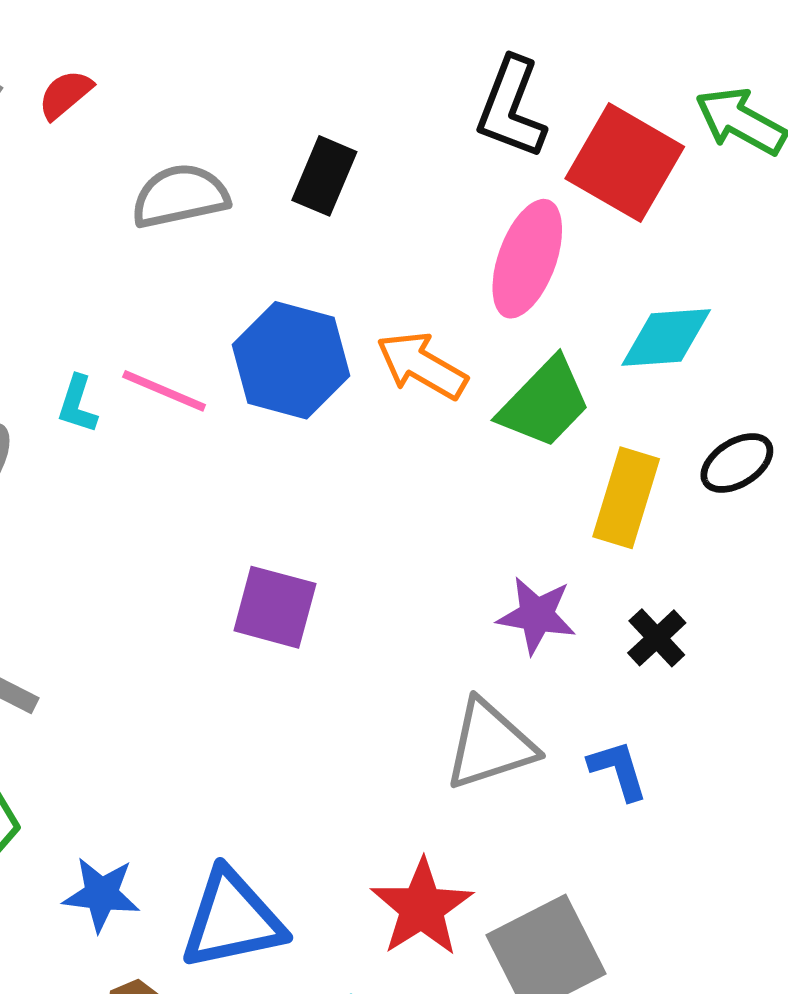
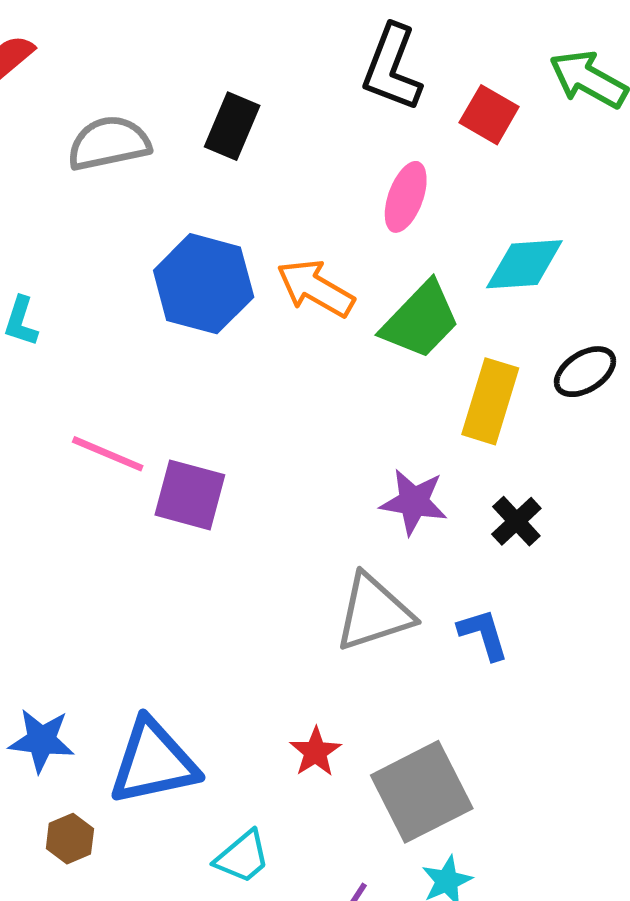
red square: (625, 163) -> (489, 115), size x0.6
pink ellipse: (527, 259) -> (406, 197), size x0.7
pink line: (164, 391) -> (108, 454), moved
red star: (422, 908) -> (315, 752), size x0.6

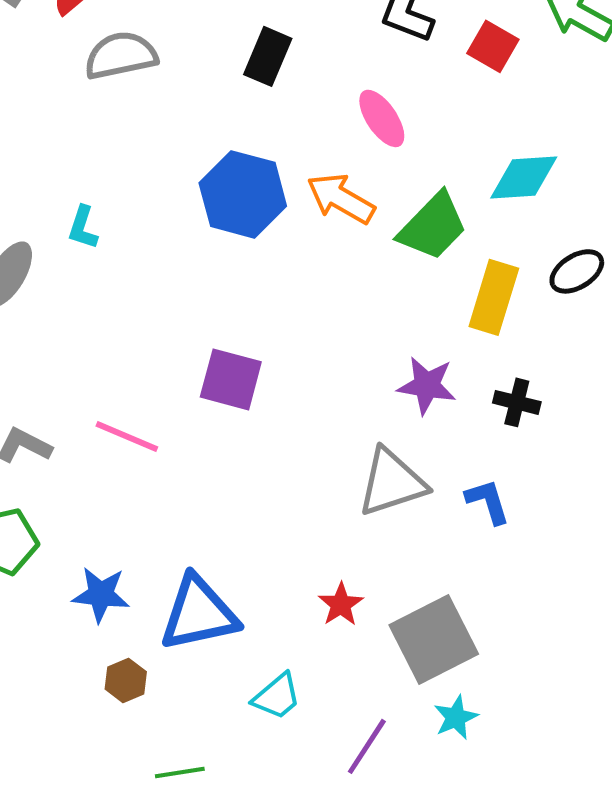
gray semicircle: (109, 143) -> (121, 55), moved
pink ellipse: (406, 197) -> (382, 118), moved, turned -54
pink line: (108, 454) -> (127, 436), moved
black cross: (516, 521) -> (517, 402), turned -33

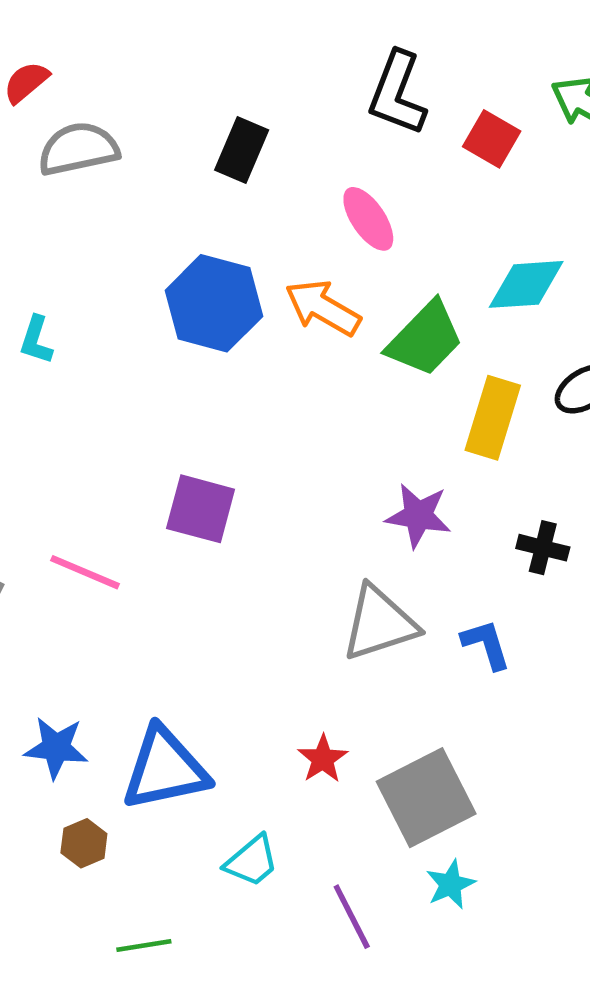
black cross: (517, 402) -> (543, 548), moved
purple line: (367, 746) -> (352, 917), turned -60

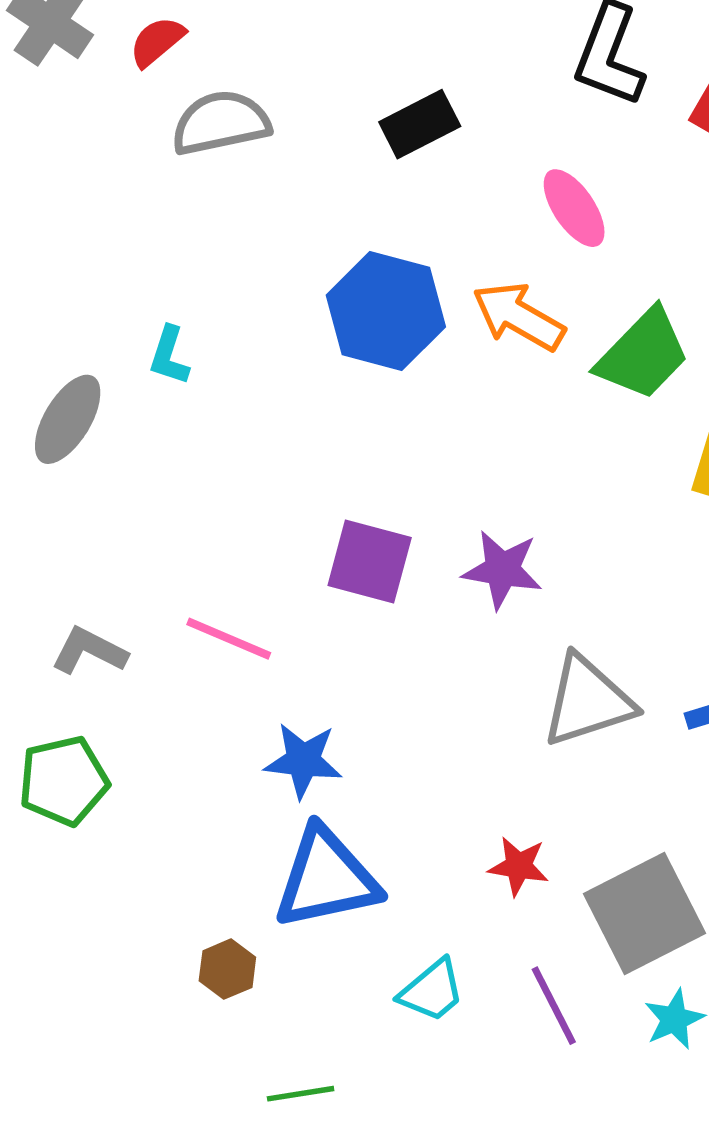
black rectangle: (242, 150) -> (420, 124), turned 40
purple star: (418, 516) -> (502, 570), moved
blue star: (56, 748) -> (303, 761), moved
red star: (323, 759) -> (519, 866), turned -30
purple line: (352, 917) -> (554, 1006), moved

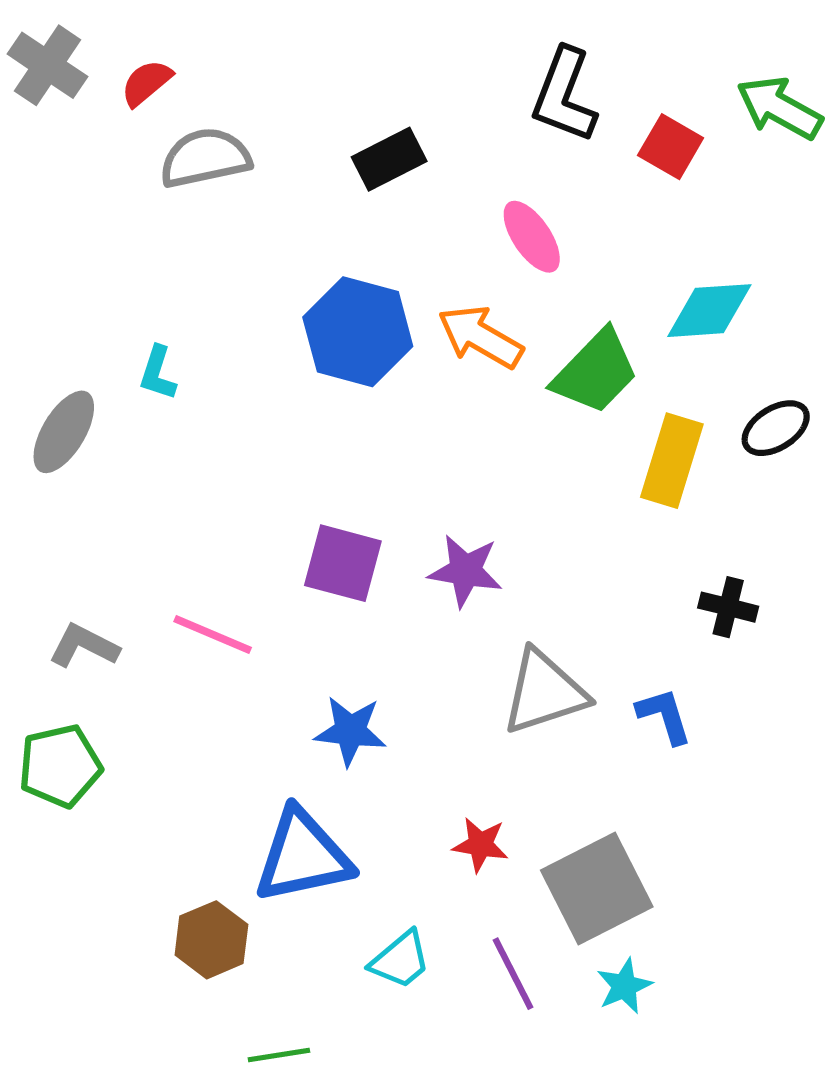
blue star: (303, 761) -> (350, 731), moved
brown hexagon: (227, 969) -> (211, 940), size x1.4

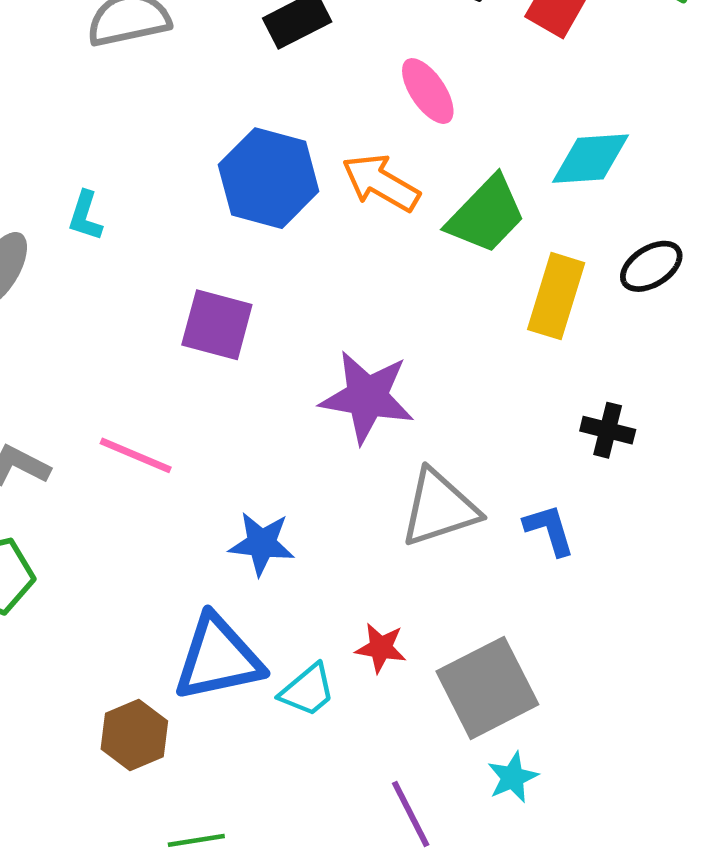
purple square: (343, 563) -> (217, 325), moved
purple star: (465, 571) -> (367, 397), size x1.4
cyan trapezoid: (400, 960) -> (307, 690), moved
purple line: (513, 974) -> (411, 814), moved

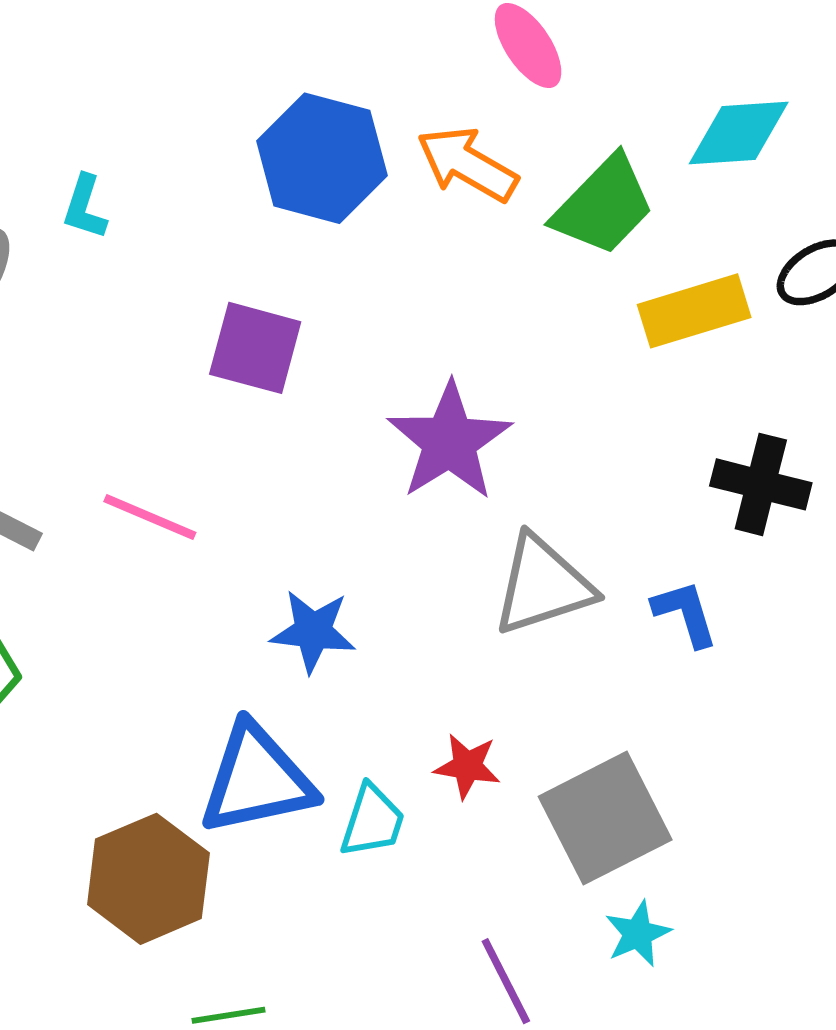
yellow rectangle: (556, 296) -> (694, 311), turned 56
purple star: (367, 397) -> (449, 441), turned 30
black cross: (608, 430) -> (761, 484), size x1.4
cyan trapezoid: (307, 690) -> (372, 821), turned -32
brown hexagon: (134, 735) -> (148, 879), size x1.4

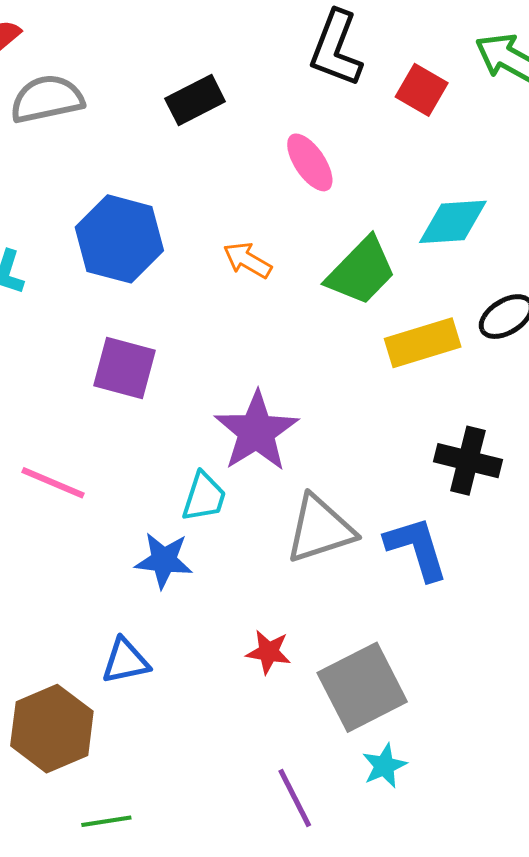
blue hexagon: (322, 158) -> (119, 239), moved
orange arrow: (467, 164) -> (247, 260), moved, size x0.7
blue L-shape: (685, 613) -> (417, 548), size x1.4
blue triangle: (257, 779) -> (126, 661), size x0.6
cyan trapezoid: (372, 821) -> (204, 497), moved

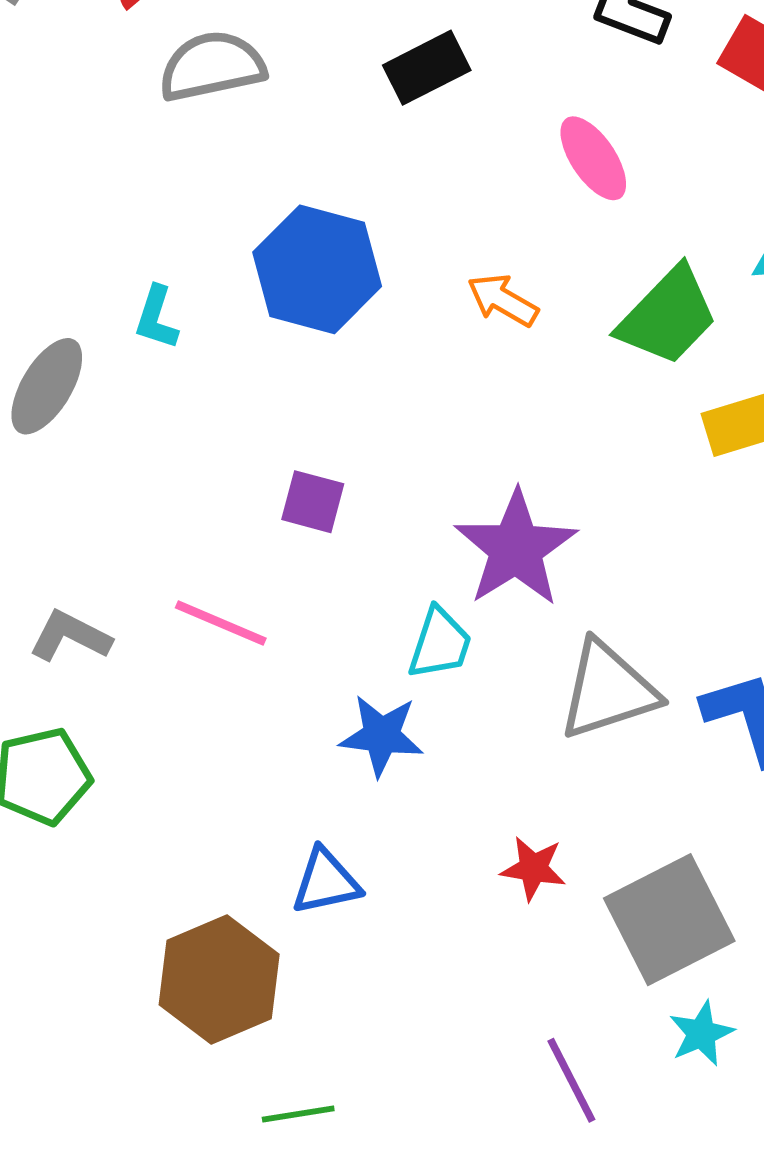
purple square: (124, 368) -> (313, 502), moved, size x0.7

